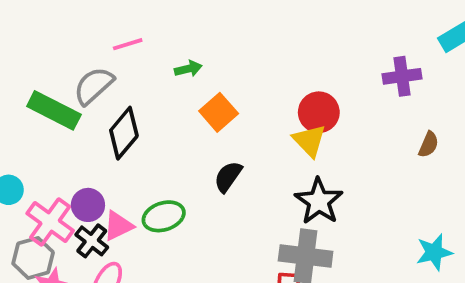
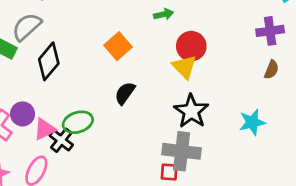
green arrow: (188, 69) -> (164, 14), moved
purple cross: (402, 76) -> (270, 31), moved
black cross: (92, 241) -> (61, 140), moved
cyan star: (434, 252) -> (252, 122), moved

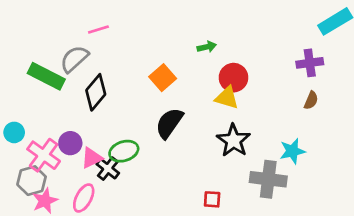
yellow triangle: (184, 67) -> (227, 98), turned -30
black semicircle: (125, 93) -> (169, 123), size x1.4
gray cross: (182, 151) -> (268, 179), moved

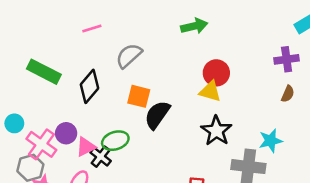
green arrow: (207, 47) -> (194, 26), moved, size x1.5
gray semicircle: (74, 59) -> (129, 56), moved
orange square: (163, 78) -> (139, 96), moved, turned -35

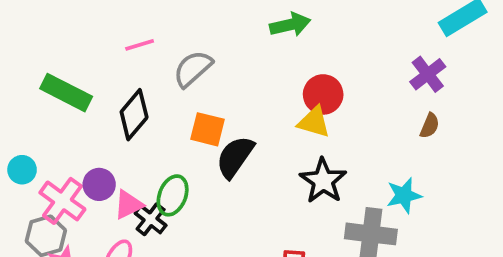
pink line: (92, 29) -> (140, 45), moved
purple cross: (287, 59) -> (428, 74), turned -30
green ellipse: (115, 141) -> (173, 195), turned -50

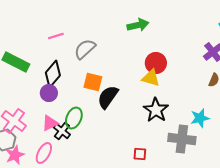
purple circle: (99, 184) -> (49, 93), moved

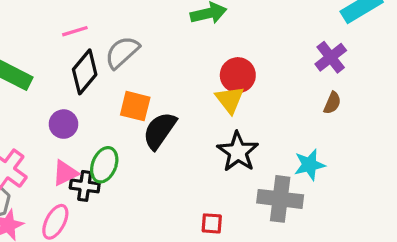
black diamond: (53, 74) -> (85, 72), moved
yellow triangle: (151, 78) -> (230, 100), turned 36
black cross: (62, 131) -> (85, 186), turned -30

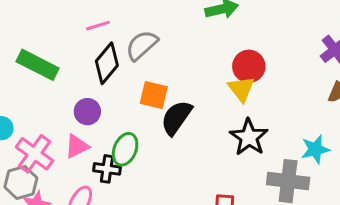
pink triangle: (65, 173) -> (77, 146), moved

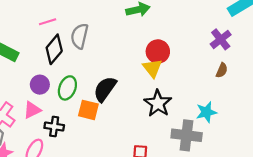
gray semicircle: (142, 45) -> (80, 36), turned -35
orange square: (154, 95) -> (88, 110), moved
green ellipse: (125, 149) -> (67, 88), moved

